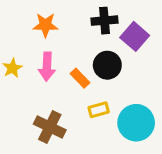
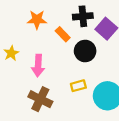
pink arrow: (47, 67) -> (38, 66), moved
orange rectangle: (80, 78) -> (63, 34), moved

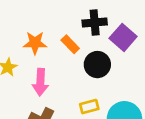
orange star: (37, 20) -> (35, 43), moved

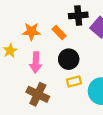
black circle: (97, 65) -> (69, 59), moved

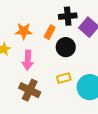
orange rectangle: (59, 33) -> (50, 32), turned 72
black circle: (69, 59) -> (66, 47), moved

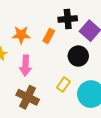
black circle: (66, 47) -> (78, 56), moved
yellow rectangle: (64, 78) -> (63, 85), turned -40

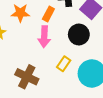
pink arrow: (25, 66) -> (44, 37), moved

